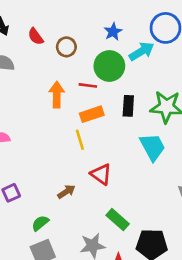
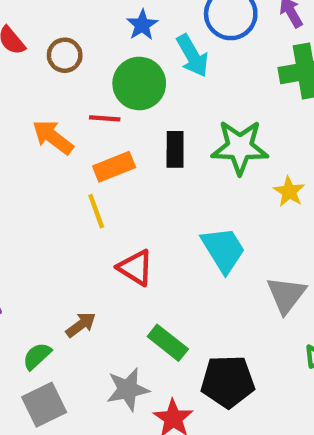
cyan arrow: (142, 51) -> (192, 56), turned 95
orange arrow: (57, 95) -> (53, 137), turned -50
cyan trapezoid: (152, 147) -> (223, 250), moved
brown arrow: (66, 192) -> (81, 325), moved

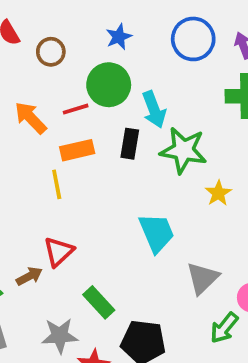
cyan arrow: (192, 56) -> (154, 110), moved
red line: (105, 118) -> (76, 109), turned -30
red triangle: (136, 268) -> (59, 252), moved, turned 36

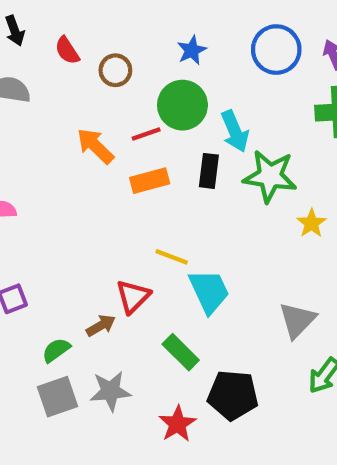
yellow line: (57, 184) -> (172, 257), moved, turned -56
cyan trapezoid: (157, 233) -> (209, 291), moved
gray star: (60, 336) -> (110, 391), moved

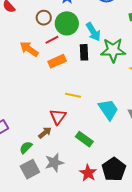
brown circle: (115, 70) -> (44, 18), moved
cyan trapezoid: (209, 291) -> (108, 109), moved
black pentagon: (233, 395) -> (114, 169), moved, turned -30

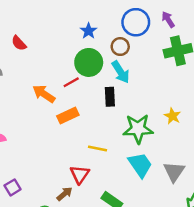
brown circle: (44, 18) -> (120, 47), moved
green star: (113, 50) -> (138, 129), moved
orange rectangle: (57, 61) -> (68, 116), moved

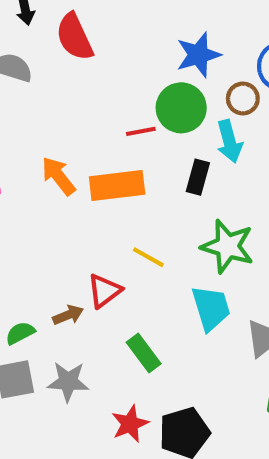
blue star: (89, 31) -> (198, 55), size x1.5
red semicircle: (19, 43) -> (75, 37), size x1.6
orange arrow: (44, 94) -> (58, 176), moved
orange rectangle: (68, 116) -> (117, 186), size x1.4

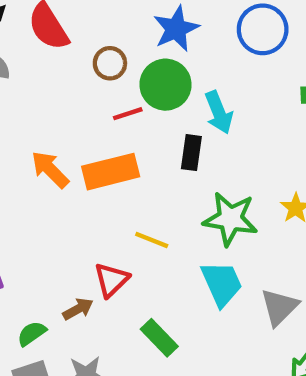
brown circle: (243, 98) -> (110, 63), moved

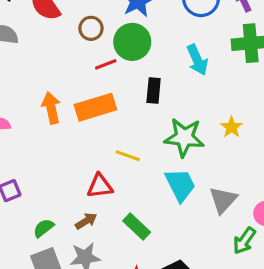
cyan arrow: (219, 112) -> (197, 60), moved
orange arrow: (50, 170) -> (51, 108), turned 36
red triangle: (111, 280) -> (100, 186), turned 40
brown arrow: (78, 309) -> (86, 221), moved

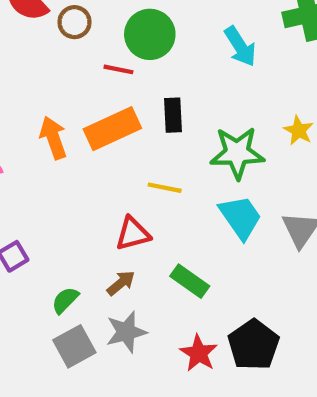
brown circle: (91, 28) -> (74, 22), moved
red line: (106, 64) -> (118, 69), turned 40
black rectangle: (154, 90) -> (173, 115), moved

